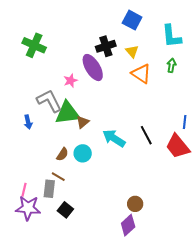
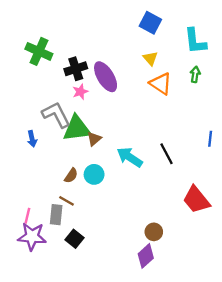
black cross: (106, 46) -> (76, 69), moved
red trapezoid: (178, 146) -> (196, 200), moved

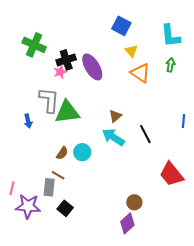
blue square: (150, 23) -> (121, 26), moved
pink star: (80, 92) -> (60, 72), moved
gray L-shape: (56, 115) -> (49, 100), turned 32
brown triangle: (94, 139) -> (115, 116), moved
pink line: (27, 216) -> (12, 188), moved

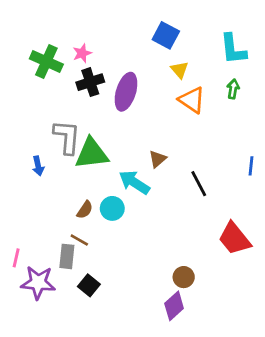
purple ellipse: (92, 67) -> (126, 92), turned 48
pink star: (60, 72) -> (82, 53), moved
cyan arrow: (113, 137) -> (134, 182), moved

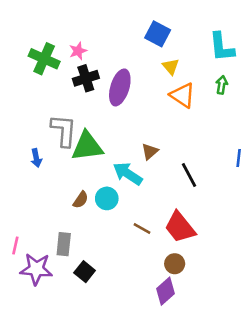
red trapezoid: (234, 239) -> (180, 227), moved
brown line: (79, 240) -> (142, 228), moved

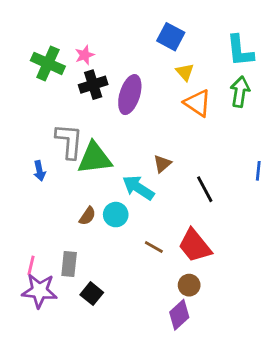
green arrow: (222, 85) -> (240, 92), size x1.5
pink line: (15, 245) -> (31, 265), moved

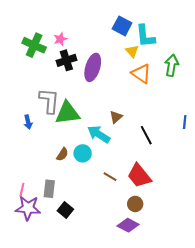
cyan L-shape: (240, 51) -> (145, 36), moved
purple diamond: (179, 315) -> (128, 225), turned 70

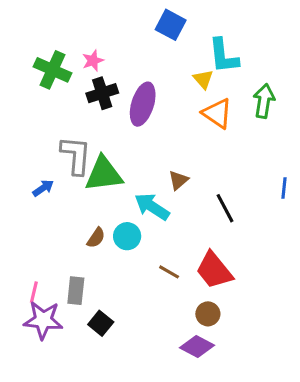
blue square: (122, 26) -> (171, 25), moved
blue arrow: (28, 122) -> (43, 188), turned -112

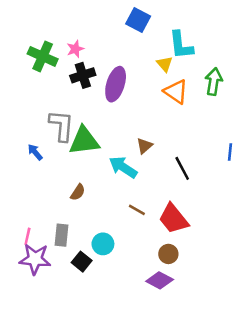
blue arrow: (43, 188) -> (35, 152), turned -96
cyan circle: (127, 236) -> (103, 244), moved
brown line: (169, 272) -> (137, 210), moved

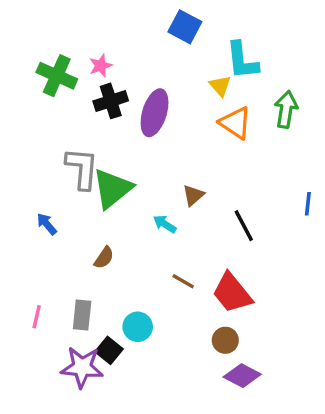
green triangle: (84, 141) -> (112, 189), turned -32
blue arrow: (35, 152) -> (47, 224), moved
cyan arrow: (123, 167) -> (165, 224), size x0.6
purple star: (35, 259) -> (82, 367), moved
purple diamond: (160, 280) -> (242, 376), moved

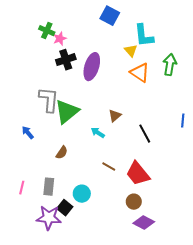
green cross: (57, 76) -> (47, 31), moved, size x0.7

